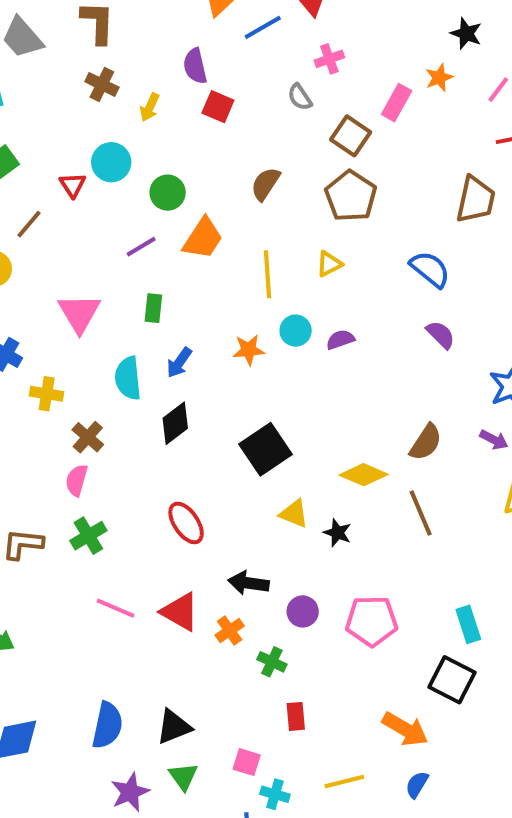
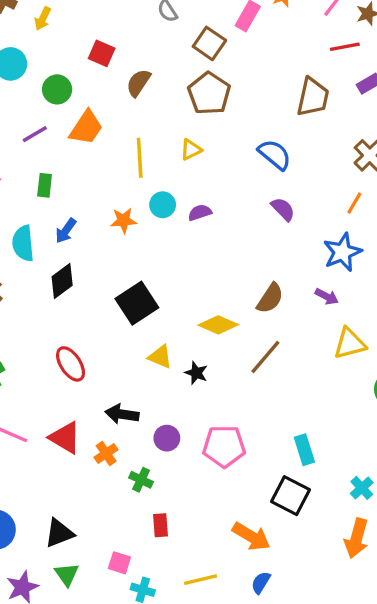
red square: (218, 107) -> (102, 53), moved
brown line: (421, 513) -> (265, 357), turned 63

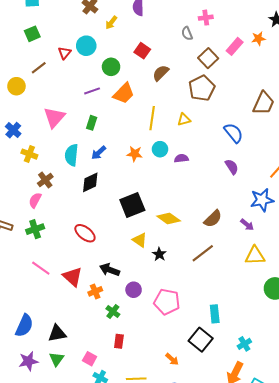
yellow diamond: (218, 325) -> (169, 218), moved
red ellipse: (71, 364) -> (85, 233), turned -30
orange arrow: (251, 536) -> (172, 359), size x0.6

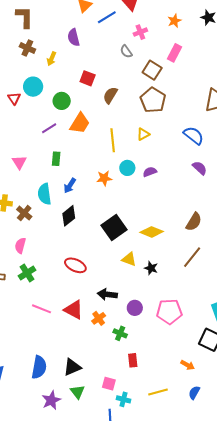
orange star: (258, 39) -> (174, 21), moved
pink triangle: (54, 117) -> (19, 162), size x0.7
brown cross: (45, 180) -> (24, 213), moved

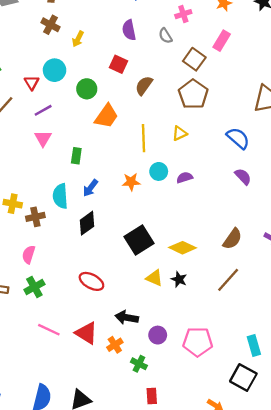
purple semicircle: (74, 37) -> (129, 30), moved
purple line: (49, 128) -> (43, 110), moved
pink triangle: (19, 162) -> (43, 138), moved
brown cross: (24, 213) -> (35, 217), turned 35
black star: (151, 268) -> (179, 279), moved

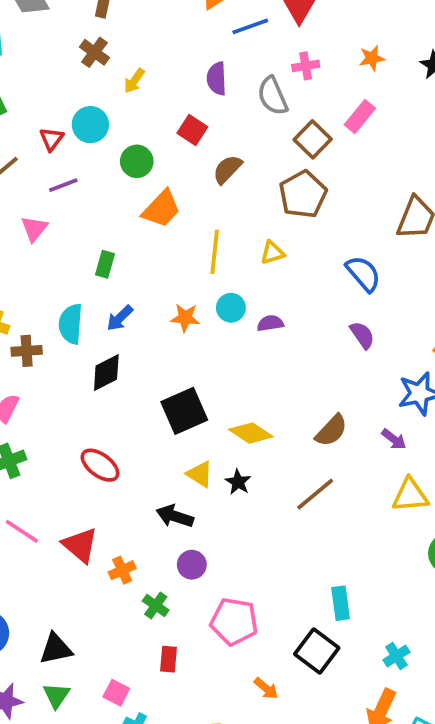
gray semicircle: (165, 36) -> (273, 96), size x1.5
pink triangle: (43, 138) -> (34, 229), moved
black arrow: (127, 317) -> (175, 516), moved
pink pentagon: (198, 342) -> (234, 622), moved

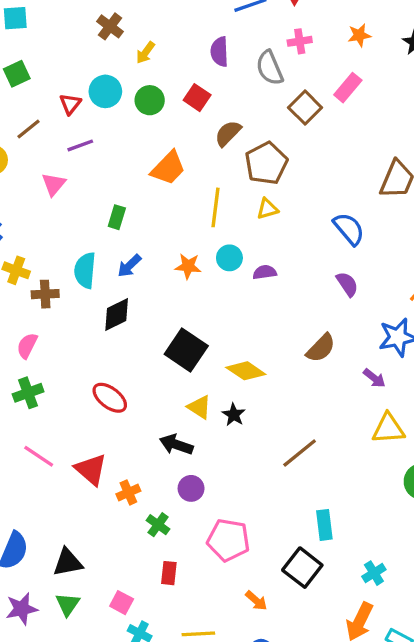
green circle: (137, 161) -> (150, 100), moved
brown pentagon: (303, 194) -> (266, 163), moved
black square: (184, 411) -> (186, 350), turned -33
brown semicircle: (331, 431) -> (321, 348), moved
brown line: (315, 494) -> (300, 453), moved

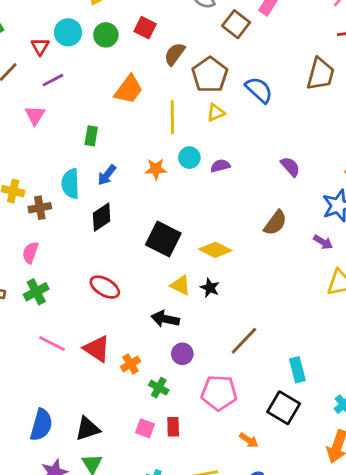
blue semicircle: (349, 229) -> (259, 90), moved
brown line: (300, 453) -> (244, 341), moved
pink square: (122, 603) -> (145, 428), moved

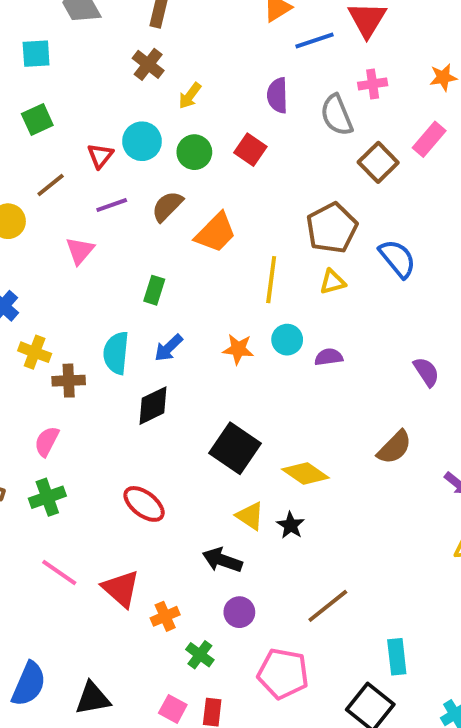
brown semicircle: (175, 54) -> (167, 206), moved

